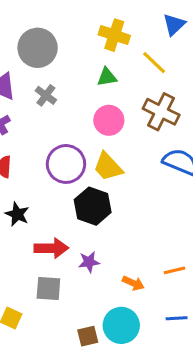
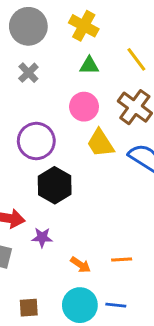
yellow cross: (114, 35) -> (84, 26), moved
yellow trapezoid: (108, 167) -> (100, 143), moved
cyan circle: (121, 325) -> (80, 305), moved

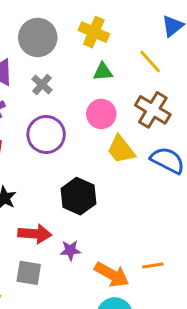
purple circle: (36, 141) -> (46, 135), moved
orange arrow: (80, 265) -> (112, 275), size x1.6

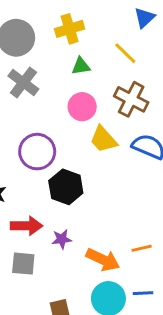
yellow cross: (94, 32) -> (70, 29), turned -36
gray cross: (42, 84) -> (23, 82), size x1.5
purple circle: (46, 135) -> (37, 152), moved

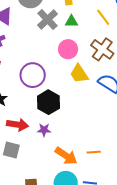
gray cross: (23, 82) -> (48, 19), moved
purple star: (62, 239) -> (44, 130), moved

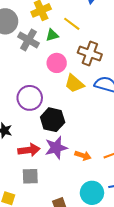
yellow line: (103, 17) -> (72, 24), moved
purple star: (44, 130) -> (56, 148), size x1.6
orange arrow: (66, 156) -> (83, 156), moved, size x0.7

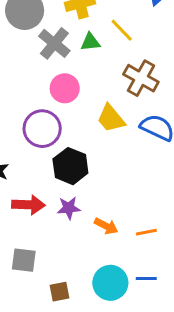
pink circle: (57, 63) -> (65, 88), moved
purple star: (56, 148) -> (69, 208), size x0.7
gray square: (30, 176) -> (24, 260), moved

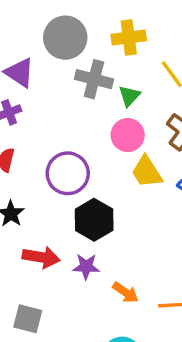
green triangle: (90, 42) -> (129, 96), moved, turned -48
gray cross: (54, 43) -> (94, 79), turned -32
pink circle: (65, 88) -> (128, 135), moved

